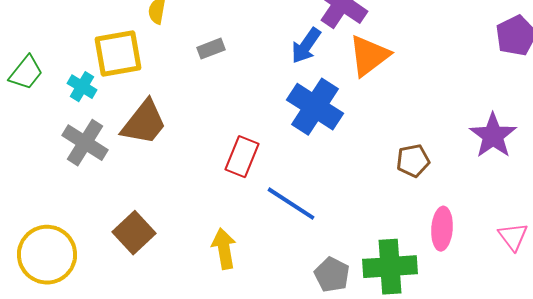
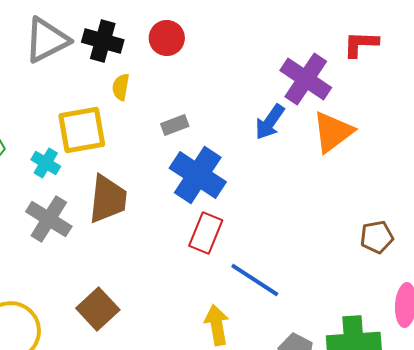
blue cross: (315, 107) -> (198, 175), moved
brown trapezoid: (144, 123) -> (108, 199), turned -32
yellow arrow: (224, 249) -> (217, 325), moved

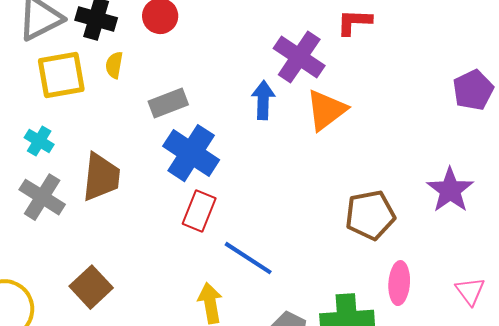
blue arrow: (270, 122) -> (263, 100), turned 147
gray rectangle: (175, 125) -> (168, 103), size x1.4
yellow square: (82, 130) -> (61, 75), moved
brown pentagon: (377, 237) -> (370, 215), size x1.5

